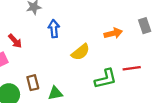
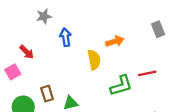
orange arrow: (113, 33) -> (115, 41), moved
yellow semicircle: (80, 52) -> (94, 60), turned -60

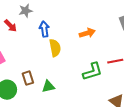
red arrow: (27, 52) -> (10, 26), moved
yellow semicircle: (94, 60) -> (55, 48), moved

